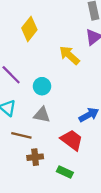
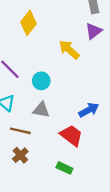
brown cross: (35, 157) -> (20, 155), moved, turned -35

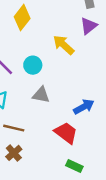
cyan circle: (41, 81) -> (33, 65), moved
gray triangle: (41, 110) -> (41, 95), moved
green rectangle: (64, 168) -> (74, 166), moved

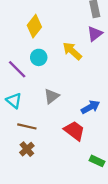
cyan circle: (33, 65) -> (39, 57), moved
gray triangle: (41, 95) -> (52, 96), turned -49
green rectangle: (74, 166) -> (97, 161), moved

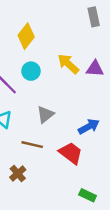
purple triangle: (95, 34) -> (95, 69), moved, turned 42
brown line: (27, 126) -> (32, 145), moved
green rectangle: (97, 161) -> (88, 195), moved

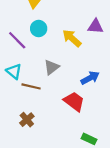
yellow arrow: (68, 64) -> (72, 38), moved
brown line: (32, 145) -> (31, 86), moved

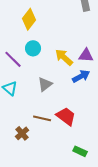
purple triangle: (95, 26) -> (86, 55), moved
blue arrow: (90, 78) -> (81, 76), moved
brown line: (31, 86) -> (42, 118), moved

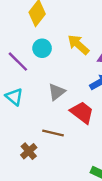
yellow arrow: (64, 57) -> (78, 45), moved
red trapezoid: (66, 116) -> (82, 112), moved

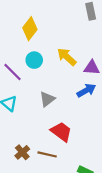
red trapezoid: (82, 112) -> (61, 132), moved
brown line: (53, 133) -> (47, 154), moved

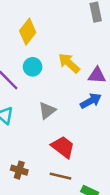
brown cross: (22, 152) -> (19, 170), turned -32
brown line: (47, 154) -> (61, 176), moved

